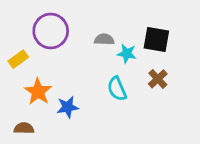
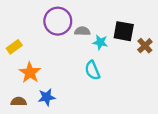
purple circle: (51, 31) -> (58, 21), moved
brown cross: (158, 79) -> (145, 46), moved
blue star: (68, 107) -> (47, 97), moved

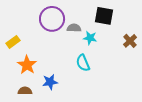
black square: (124, 31) -> (104, 16), moved
blue star: (47, 97) -> (50, 82), moved
brown semicircle: (19, 102) -> (25, 91), moved

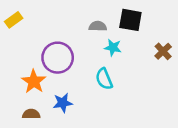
purple circle: (52, 19) -> (58, 58), moved
gray semicircle: (74, 28) -> (98, 26), moved
yellow rectangle: (13, 42) -> (14, 20), moved

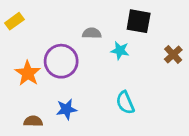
gray semicircle: (98, 26) -> (92, 33), moved
cyan semicircle: (104, 79) -> (125, 103), moved
orange star: (34, 81) -> (28, 73), moved

